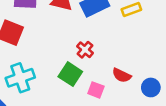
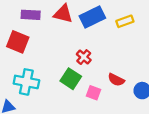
cyan cross: (20, 78) -> (26, 82), turned 30

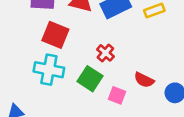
red square: (18, 42) -> (55, 35), moved
cyan cross: (26, 82) -> (49, 70), moved

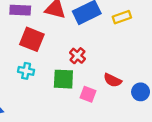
cyan cross: (49, 70) -> (26, 71), size x0.6
green square: (90, 79) -> (63, 79), turned -30

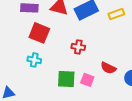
red cross: (77, 56) -> (78, 47), turned -32
green square: (63, 79) -> (66, 79), moved

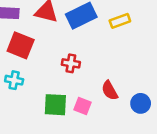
red semicircle: (108, 68) -> (110, 91), turned 35

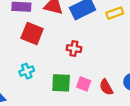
cyan cross: (14, 80) -> (27, 71), moved, turned -32
red semicircle: (110, 91) -> (106, 87), moved

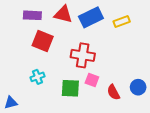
red cross: (74, 49) -> (83, 55), size x1.6
pink square: (84, 84) -> (92, 80), moved

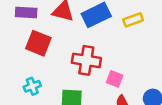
pink square: (92, 80) -> (115, 79), moved

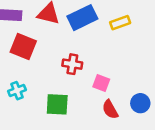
red cross: (86, 60) -> (72, 64), size x0.7

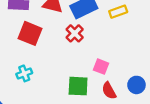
red cross: (72, 64) -> (75, 33), moved, turned 36
green square: (57, 104) -> (78, 86), moved

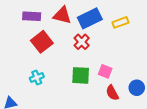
red square: (30, 33) -> (42, 42), turned 30
green square: (78, 86) -> (81, 75), moved

